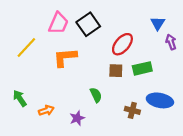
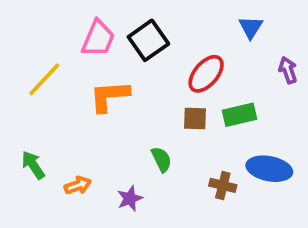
blue triangle: (158, 23) -> (251, 27), moved

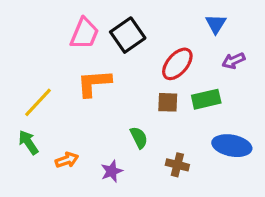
purple arrow: (288, 70) -> (233, 61), moved, turned -95
yellow line: (44, 79) -> (38, 102), moved
brown cross: (223, 185) -> (177, 165), moved

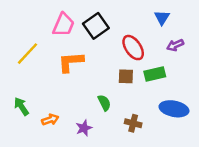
red ellipse: (177, 64) -> (133, 48), turned -75
yellow line: (38, 102) -> (27, 54), moved

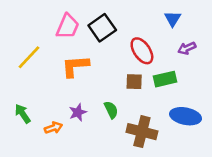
brown cross: (133, 123) -> (142, 132), size x1.6
purple star: (84, 128) -> (78, 112), moved

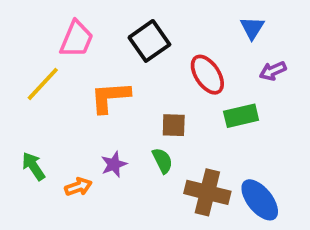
pink trapezoid: (68, 26) -> (76, 39), moved
brown square: (134, 82) -> (174, 125), moved
blue ellipse: (186, 116) -> (260, 200), moved, turned 40

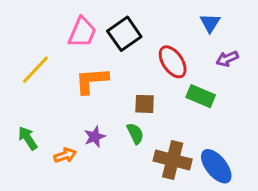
pink trapezoid: (76, 39) -> (82, 32), moved
green rectangle: (241, 116) -> (201, 96), turned 36

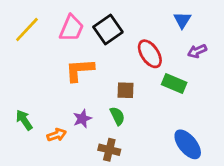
yellow line: (36, 70) -> (27, 30), moved
brown cross: (173, 160) -> (109, 150), moved, size x0.7

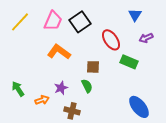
orange L-shape: (80, 70) -> (59, 52), turned 40
brown cross: (109, 150) -> (72, 111), moved

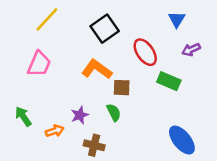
pink trapezoid: (53, 21) -> (39, 64), moved
yellow line: (20, 22) -> (47, 19), moved
orange L-shape: (59, 52) -> (97, 69), moved

